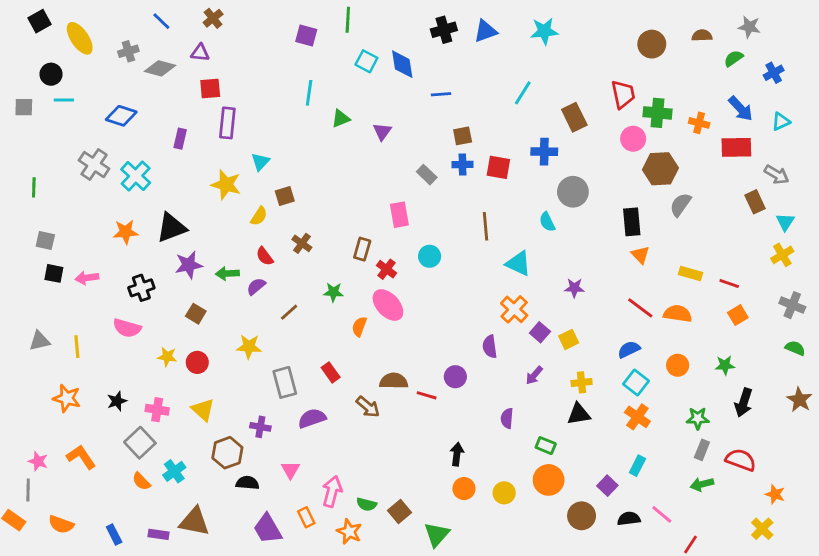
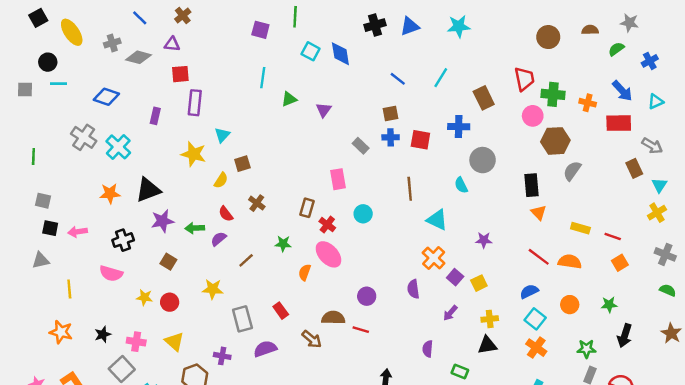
blue line: (441, 94) -> (398, 79), moved, turned 42
gray triangle: (40, 341) -> (41, 260), moved
purple circle: (455, 377) -> (367, 296), moved

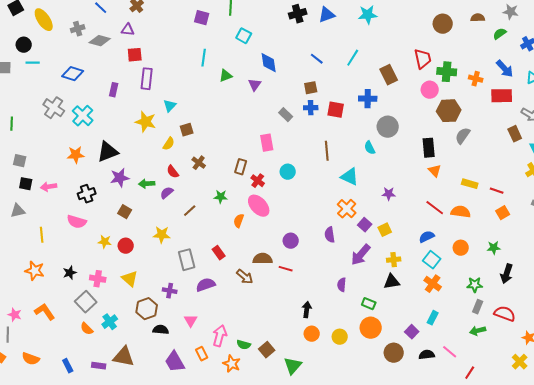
blue diamond: (340, 54) -> (269, 63), moved
purple arrow: (450, 313) -> (361, 255), size x1.6

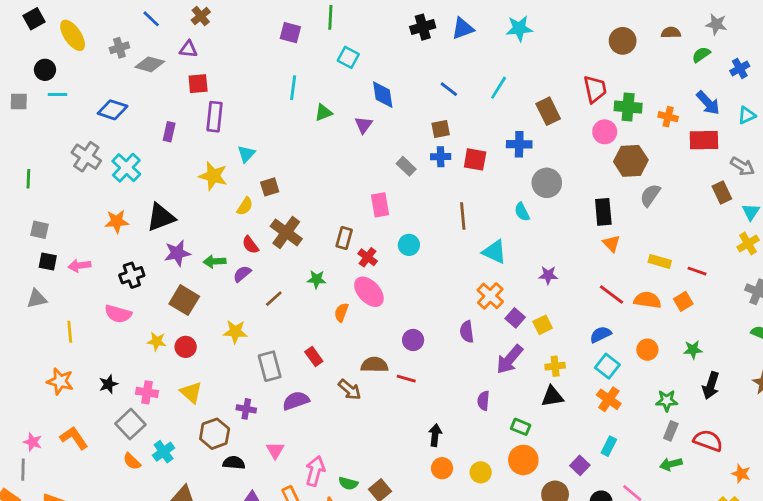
brown cross: (199, 163) -> (286, 232), size x1.6
brown square: (125, 212) -> (184, 300), size x1.5
orange square: (503, 213) -> (683, 301), moved

